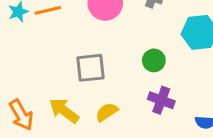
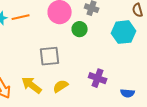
green circle: (154, 60) -> (80, 29), moved

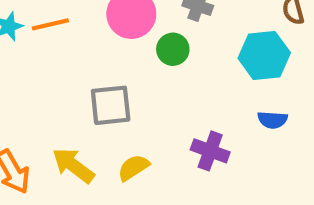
blue semicircle: (128, 93) -> (272, 120), moved

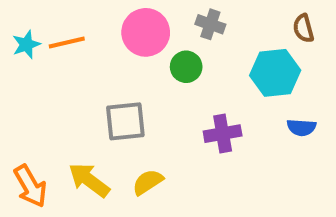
blue semicircle: (272, 120) -> (301, 127), moved
purple cross: (210, 151) -> (223, 134), moved, turned -30

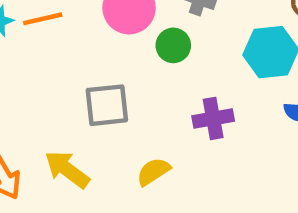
yellow semicircle: (148, 182) -> (153, 172), moved

